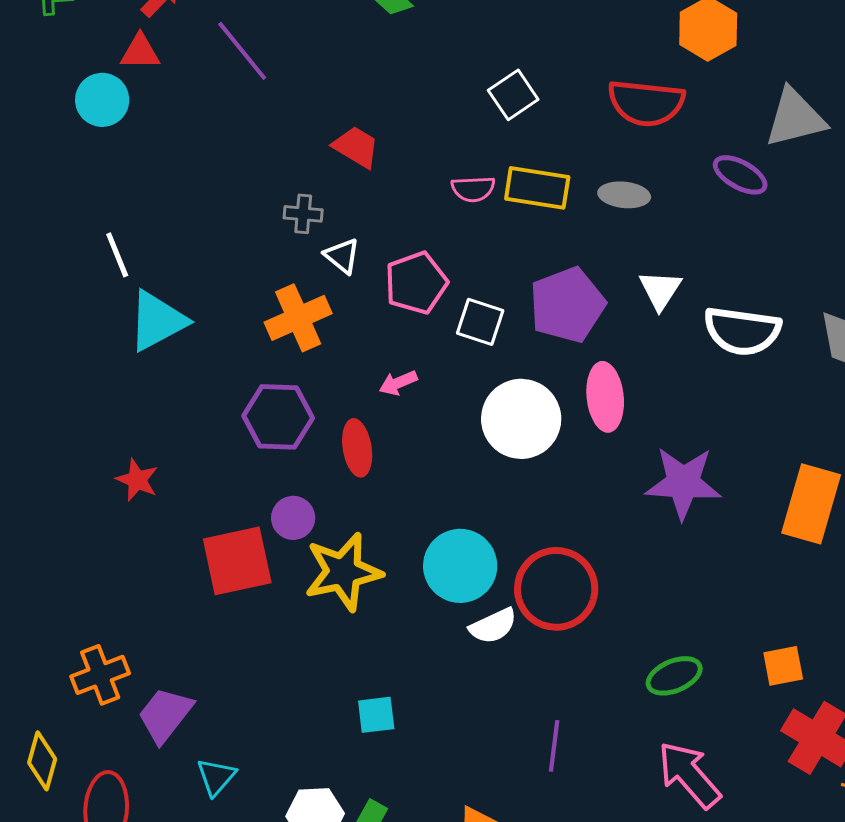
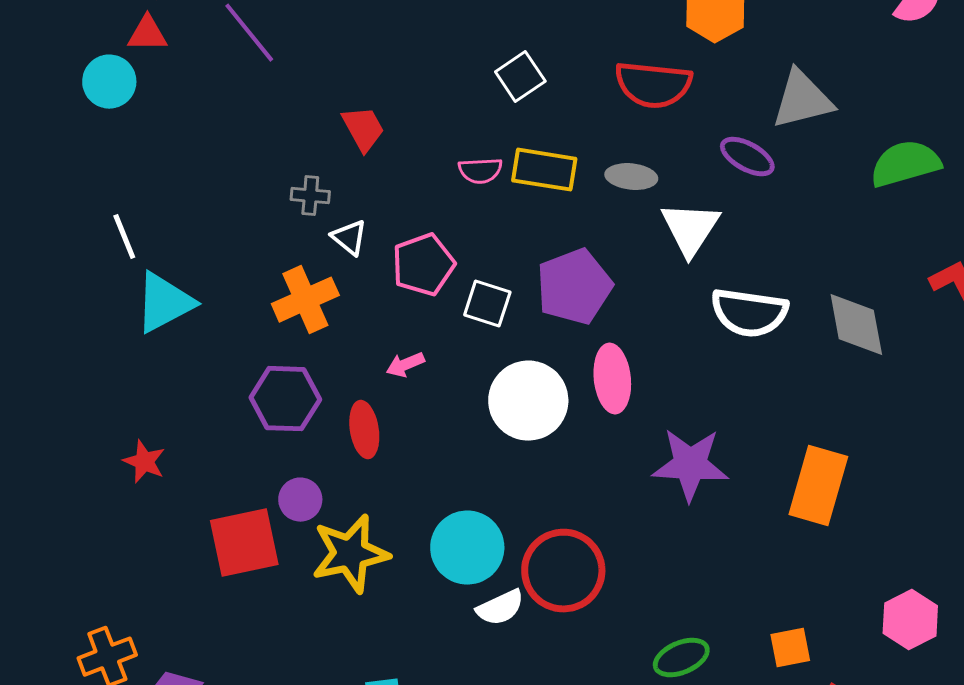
red trapezoid: (356, 147) -> (363, 129), turned 30
white triangle: (660, 290) -> (690, 229), moved, size x1.4

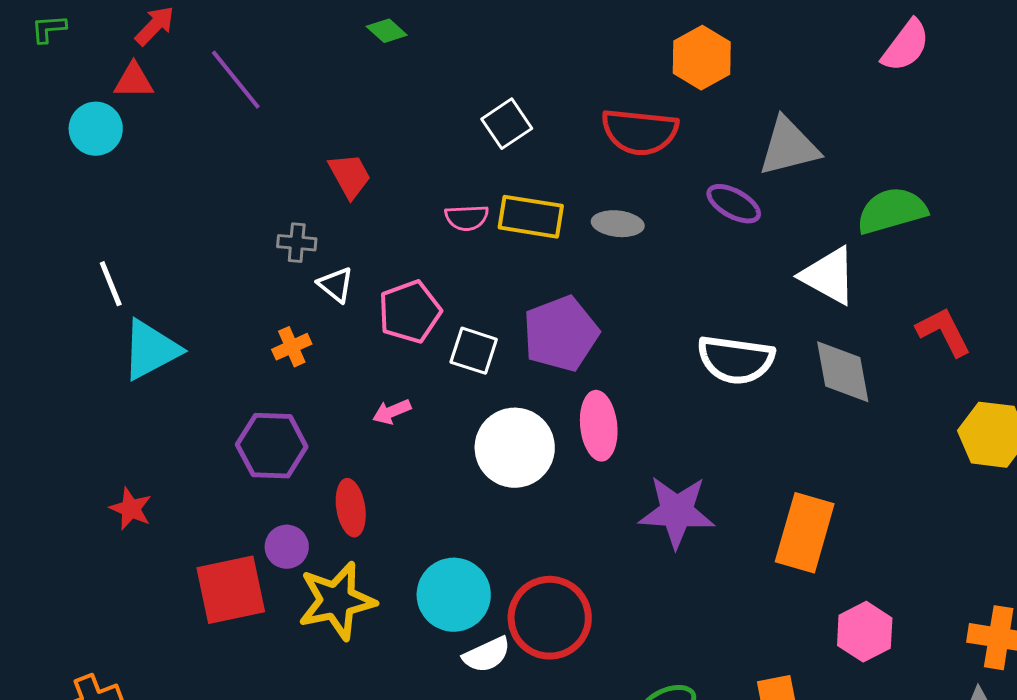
white triangle: (690, 229) -> (829, 276), moved, turned -34
orange cross: (305, 300) -> (292, 347), size x0.6
red ellipse: (364, 430) -> (351, 508), moved
pink hexagon: (910, 620) -> (865, 632), moved

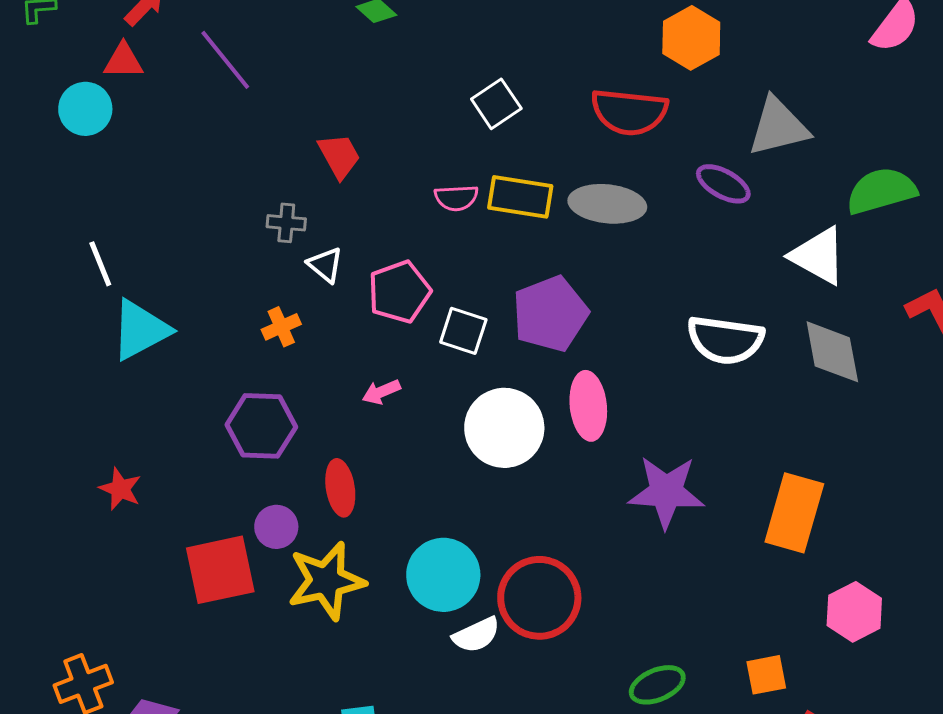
gray ellipse: (618, 224) -> (607, 204), size x1.5

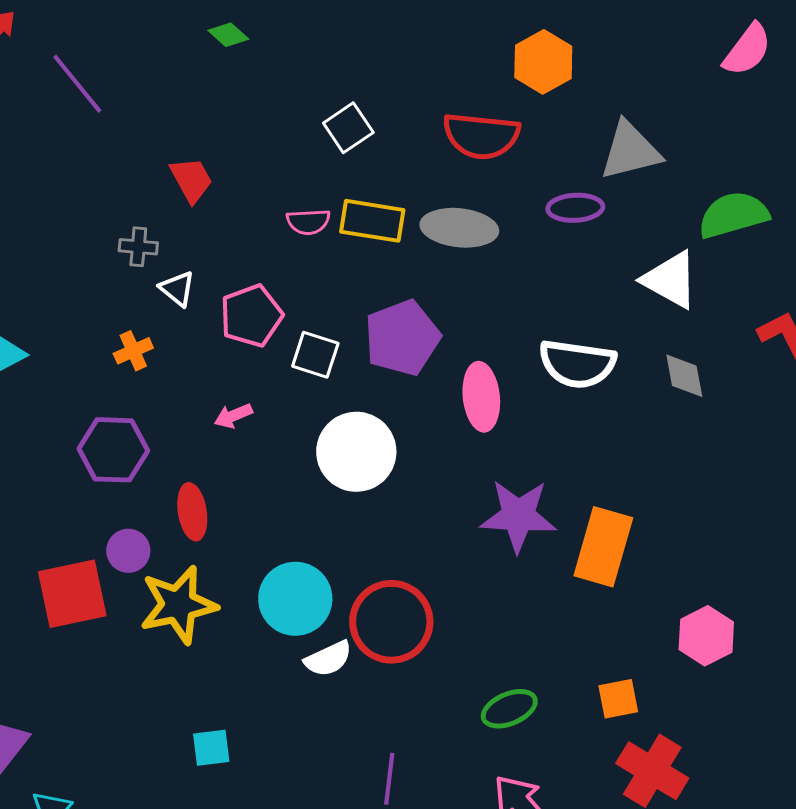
purple ellipse: (723, 184) -> (575, 208), turned -32
gray diamond: (832, 352) -> (684, 376), size x0.7
pink ellipse: (588, 406) -> (481, 397), moved
orange rectangle: (794, 513) -> (603, 547), moved

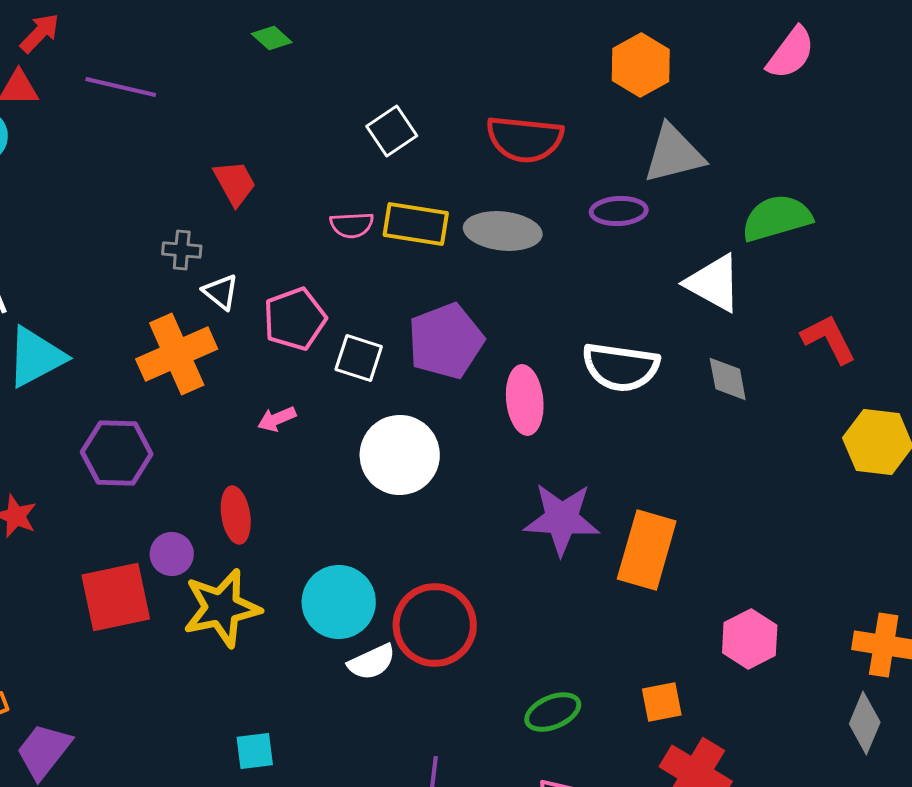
orange hexagon: (543, 62) -> (641, 65), moved
purple line: (77, 84) -> (121, 87), turned -38
orange cross: (133, 351) -> (177, 354), size x2.0
purple hexagon: (113, 450) -> (117, 453), moved

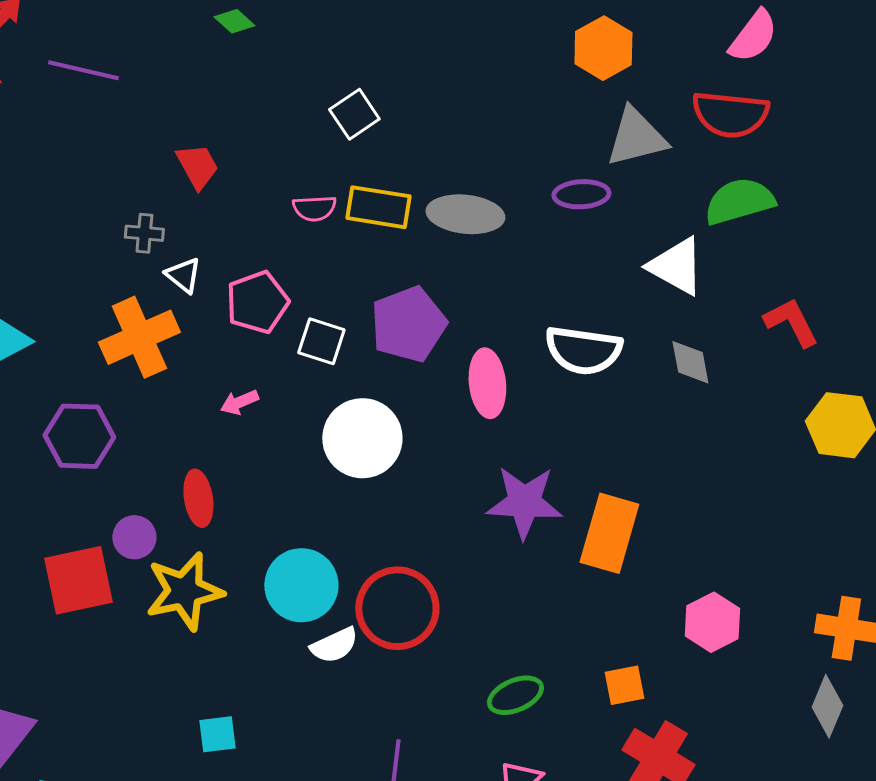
red semicircle: (525, 139) -> (730, 114), moved

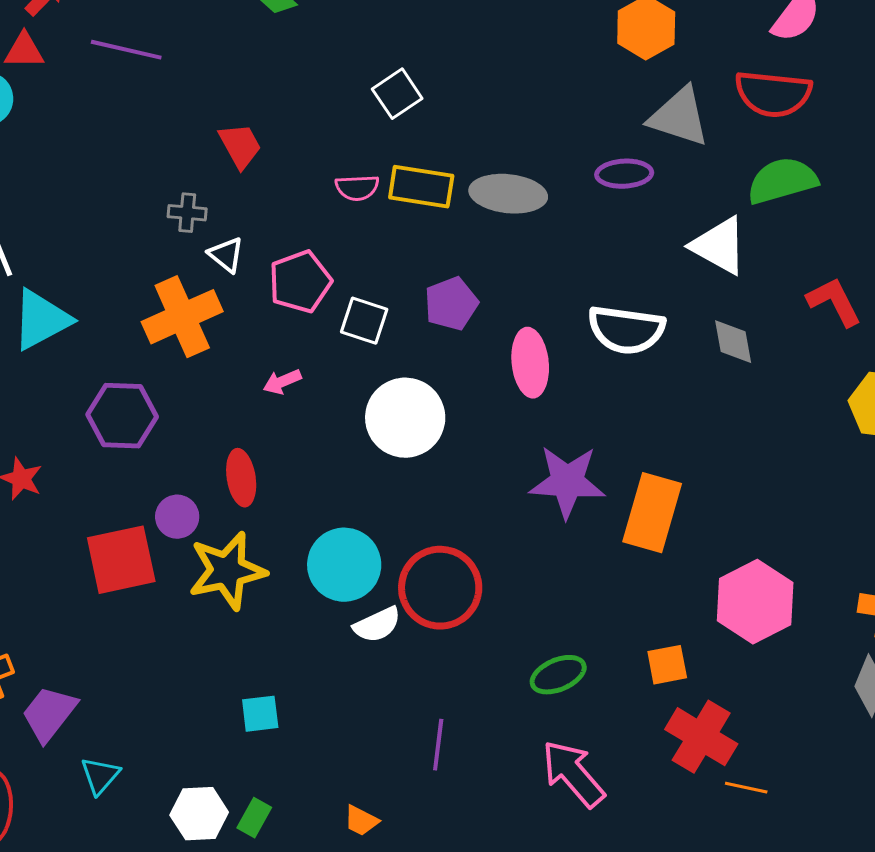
gray triangle: (636, 137) -> (679, 117), turned 32
purple pentagon: (408, 324) -> (451, 304), size x0.7
pink hexagon: (712, 622) -> (755, 602), size x1.4

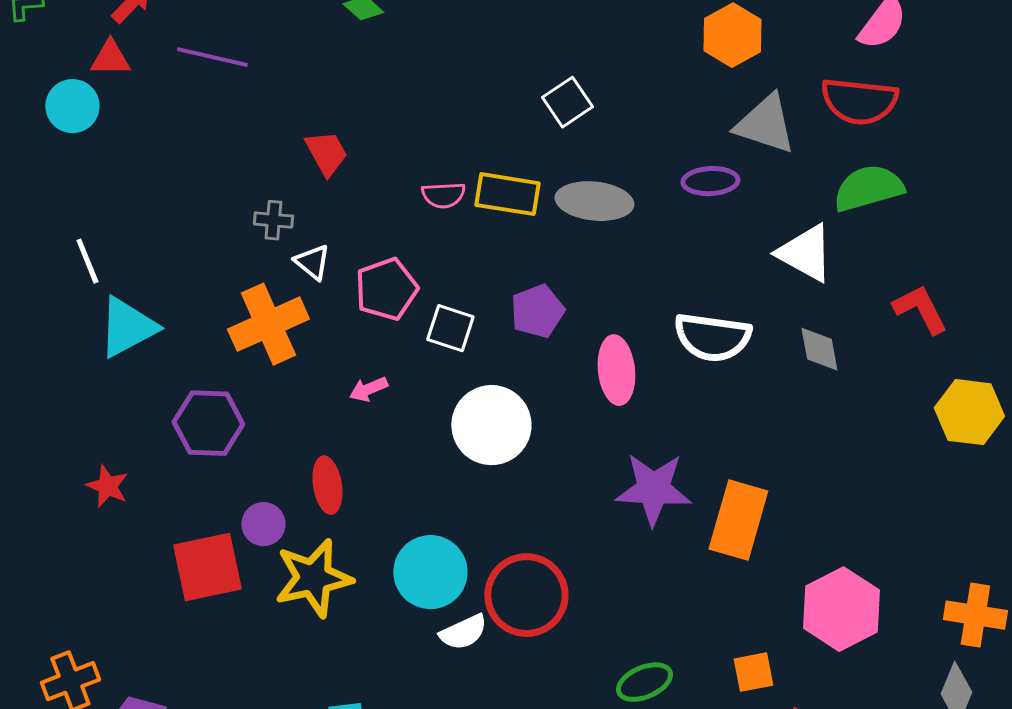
white square: (397, 94) -> (567, 102), moved

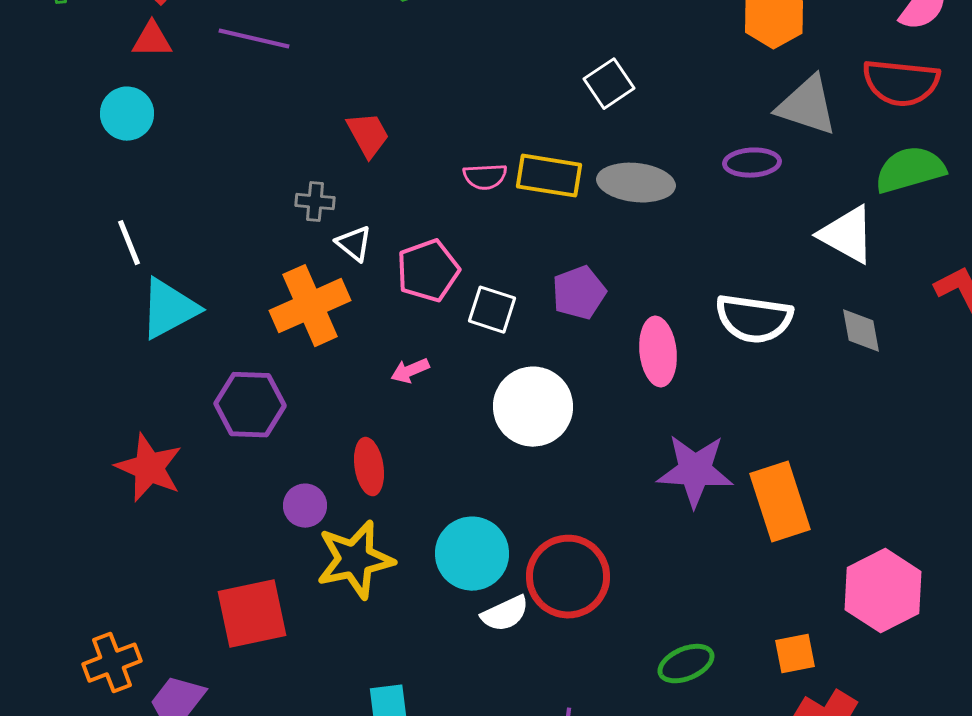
cyan circle: (72, 106) -> (127, 114), moved
red star: (107, 486) -> (149, 468), size x1.6
orange rectangle: (738, 520) -> (780, 502), turned -34
red square: (207, 567) -> (252, 614), moved

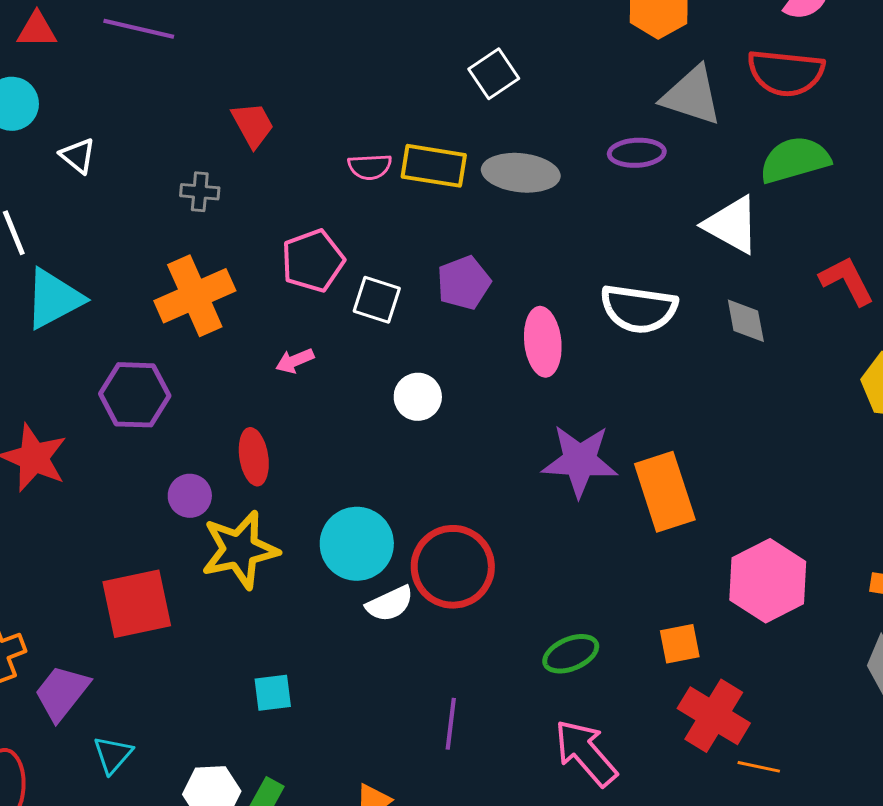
white triangle: (354, 244) -> (78, 156), moved
white circle: (533, 407) -> (418, 397), size x0.6

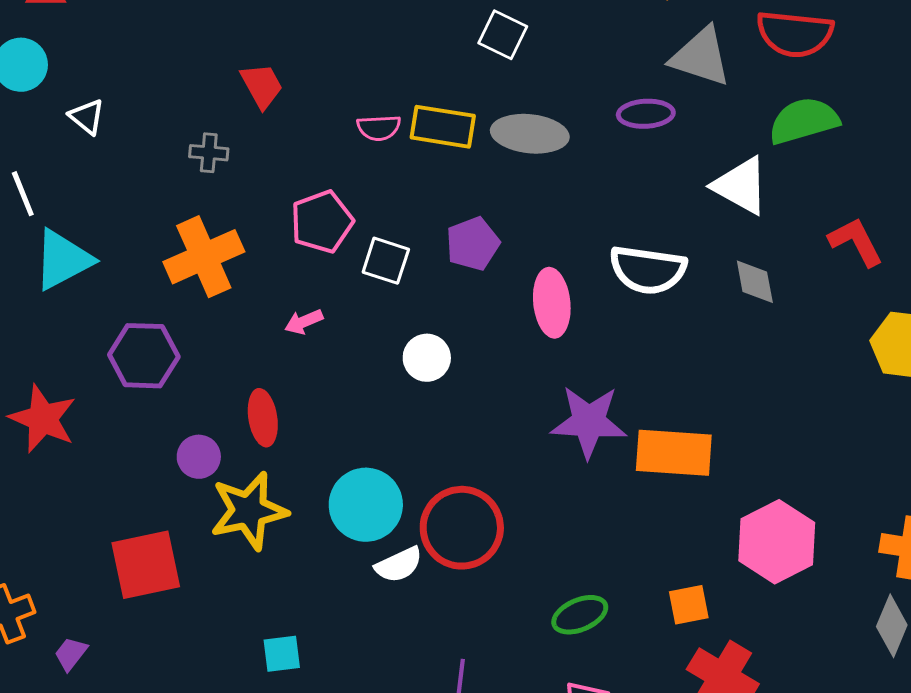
white square: (494, 74) -> (503, 35), turned -30
orange rectangle: (665, 492) -> (674, 453), turned -68
purple trapezoid: (62, 693) -> (71, 654), size x0.6

